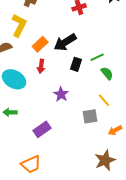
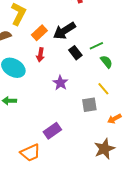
black rectangle: (76, 64) -> (75, 53), turned -56
purple rectangle: (42, 129) -> (52, 131), moved

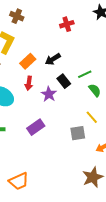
black arrow: (64, 31) -> (53, 59), size x0.7
purple star: (60, 83) -> (49, 94), moved
purple rectangle: (52, 131) -> (36, 127), moved

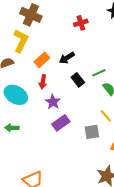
brown cross: (17, 16) -> (31, 15), size x1.5
purple star: (49, 94) -> (53, 102), moved
purple rectangle: (36, 127) -> (61, 123), moved

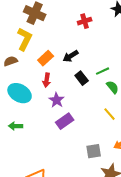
gray square: (92, 132) -> (94, 151), moved

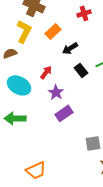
orange rectangle: (46, 58) -> (53, 31), moved
red arrow: (47, 80) -> (46, 72), turned -152
green arrow: (16, 126) -> (15, 118), size x1.5

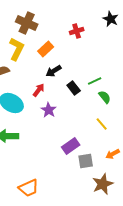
black arrow: (70, 48) -> (54, 71), moved
purple rectangle: (64, 113) -> (71, 146), moved

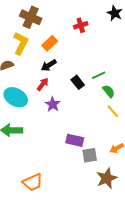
black arrow: (54, 71) -> (49, 65), moved
yellow line: (102, 124) -> (113, 111), moved
purple rectangle: (71, 146) -> (75, 140), turned 48

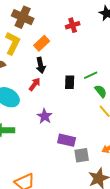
black arrow: (49, 65) -> (41, 65), turned -70
black rectangle: (78, 82) -> (70, 82), turned 40
purple star: (53, 104) -> (45, 116), moved

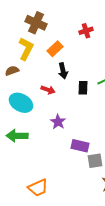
black arrow: (41, 65) -> (63, 71), moved
red arrow: (35, 84) -> (48, 90), turned 72

